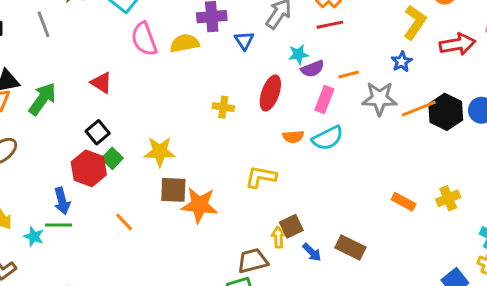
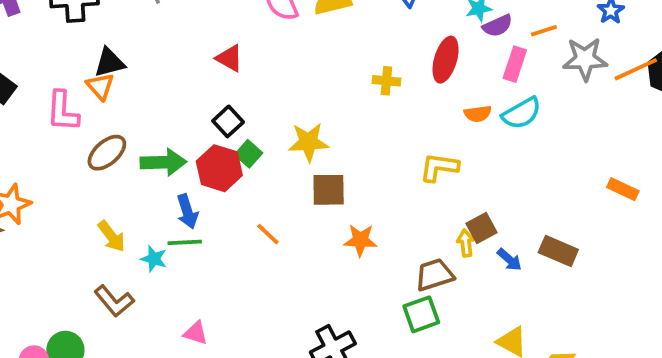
green arrow: (42, 99) -> (163, 162), moved, turned 56
orange star: (199, 205) -> (360, 240), moved, size x0.7

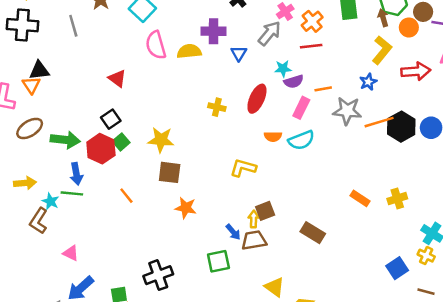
yellow arrow: (111, 236) -> (25, 183), turned -65
blue arrow: (509, 260) -> (233, 232), moved
brown trapezoid: (435, 275) -> (254, 240), moved
brown L-shape: (114, 301) -> (38, 221), moved, turned 65

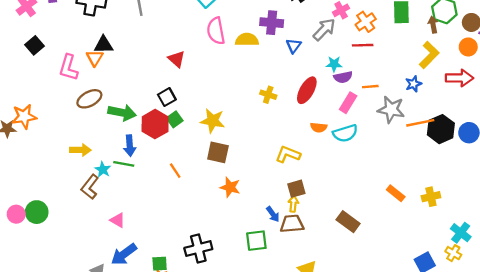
orange circle: (409, 27) -> (468, 47), moved
brown square: (265, 211) -> (296, 189), moved

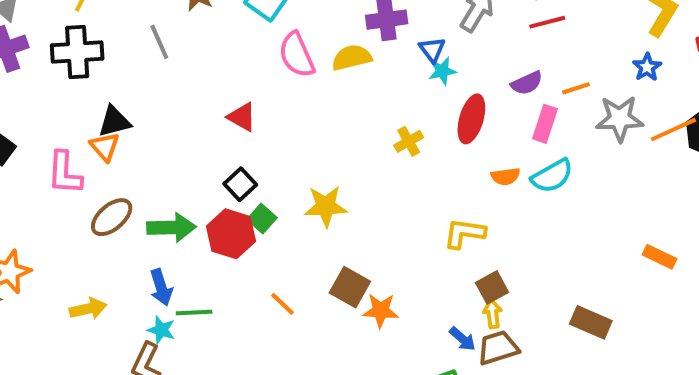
cyan star: (334, 64) -> (442, 71), moved
yellow cross: (268, 95) -> (409, 141), turned -35
blue arrow: (130, 146) -> (161, 287), moved
yellow arrow: (80, 150) -> (88, 309), moved
brown square: (218, 152) -> (350, 287), moved, turned 30

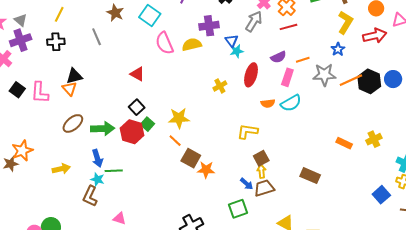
black cross: (77, 52) -> (56, 42), size x0.7
pink L-shape: (65, 173) -> (40, 93), moved
orange line: (282, 304) -> (175, 141), moved

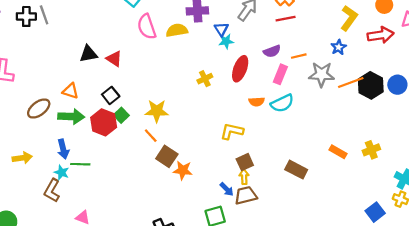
gray line: (97, 37) -> (44, 15), moved
black triangle: (74, 76) -> (88, 54), moved
orange triangle: (69, 89) -> (71, 91), moved, turned -35
brown rectangle: (310, 176) -> (296, 170), moved

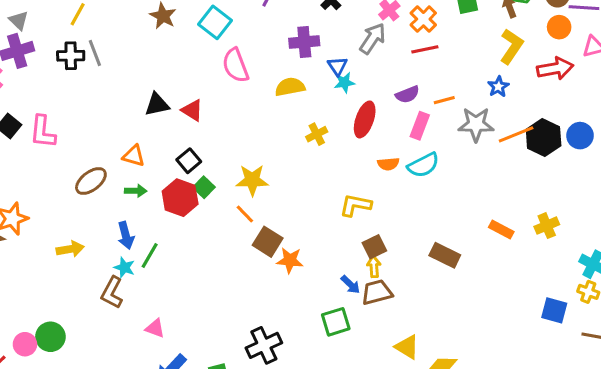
yellow semicircle: (177, 30) -> (290, 87), moved
green arrow: (71, 117) -> (136, 191), size x0.6
green line: (80, 164) -> (150, 256), turned -60
blue square: (375, 212) -> (554, 310), turned -36

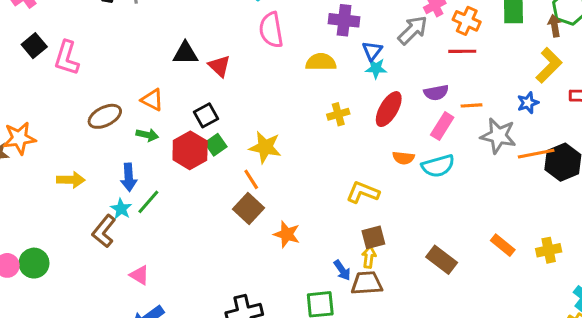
orange cross: (423, 19) -> (467, 21), turned -32
brown square: (268, 242) -> (249, 209), moved

